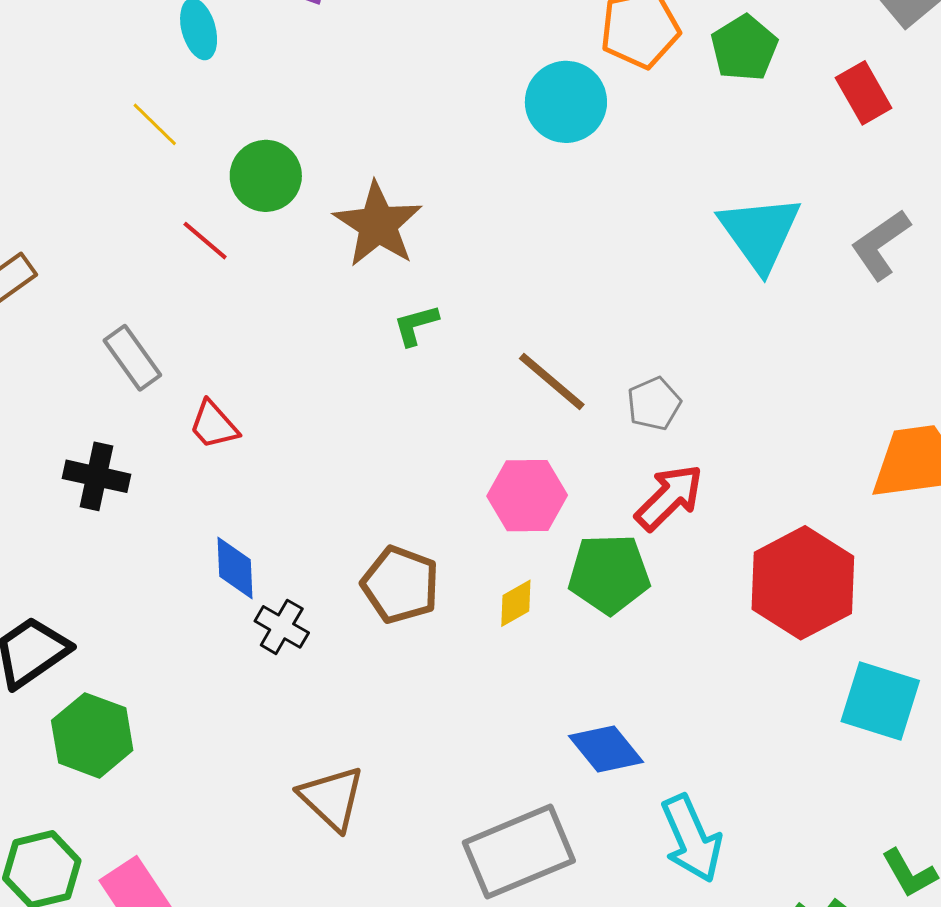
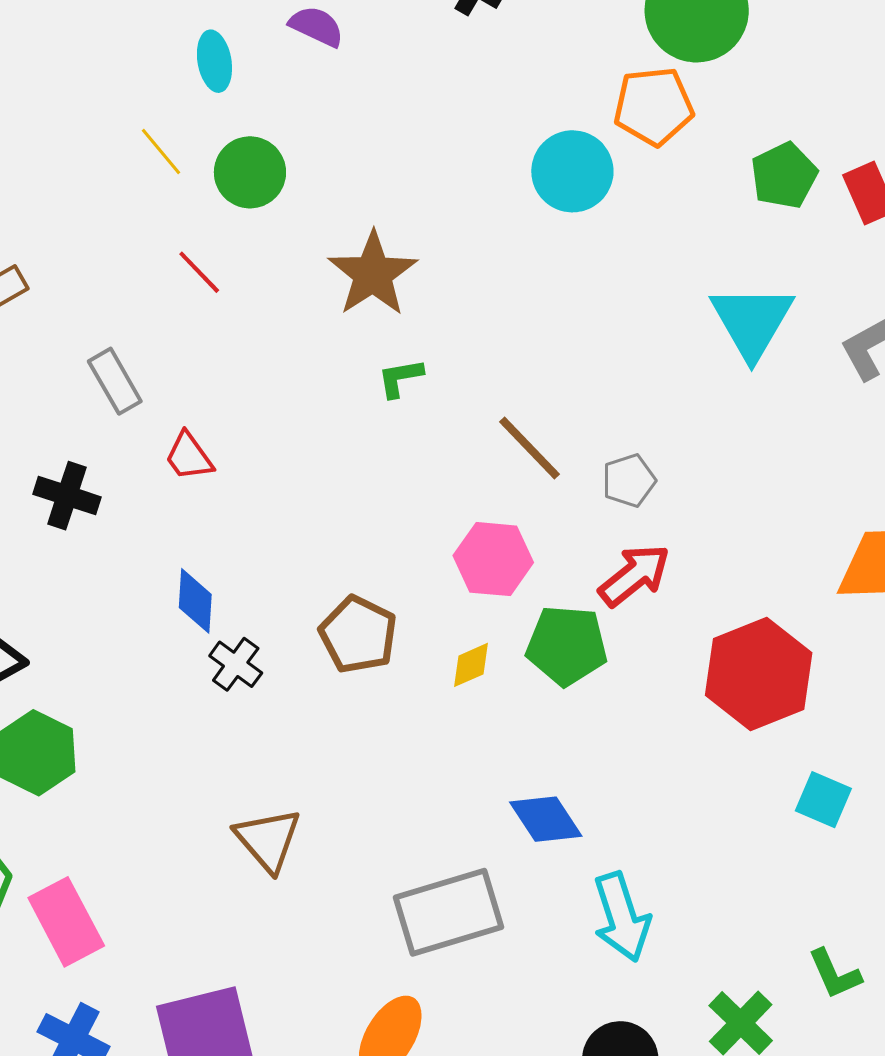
green pentagon: (744, 48) -> (784, 176), moved
green circle: (266, 176) -> (250, 172), moved
cyan square: (880, 701) -> (823, 800), size x0.7

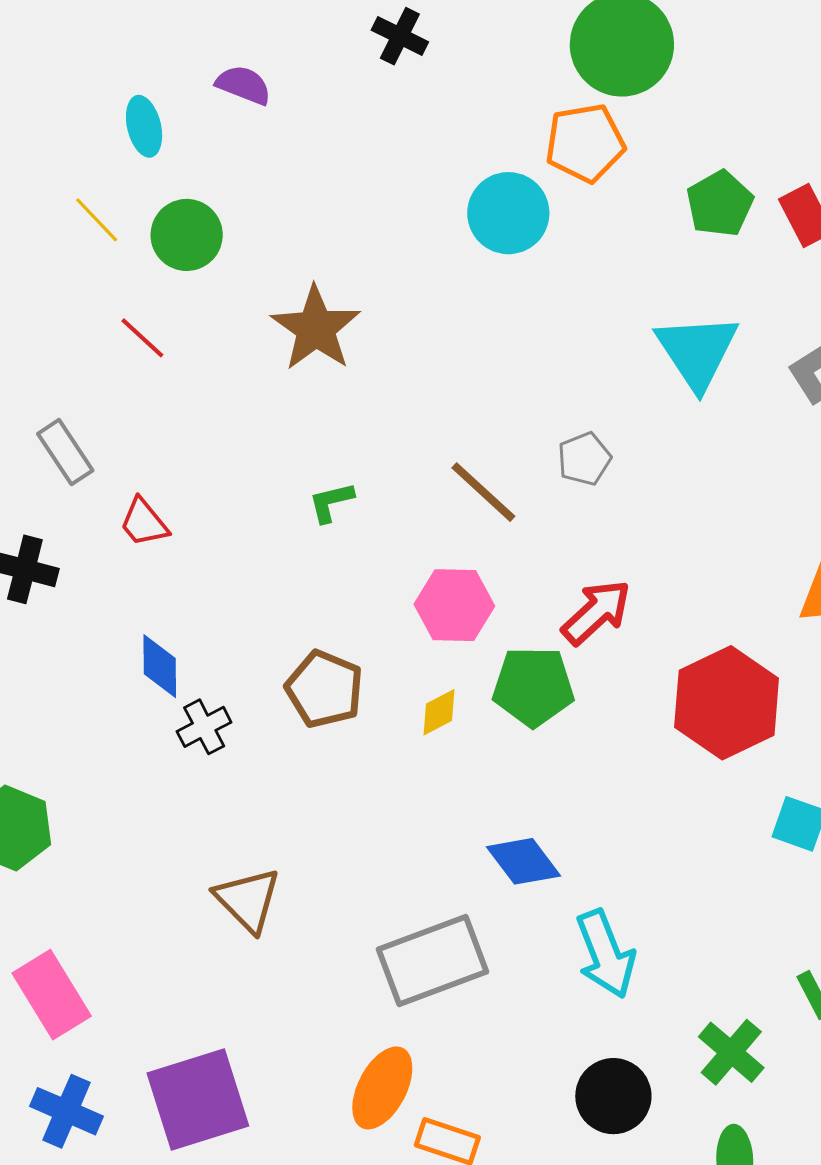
green L-shape: (400, 378) -> (331, 502), moved
gray pentagon: (629, 481) -> (584, 459), moved
black cross: (236, 664) -> (204, 727), turned 30

